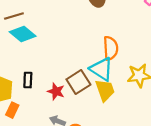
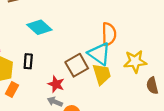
cyan diamond: (23, 34) -> (39, 27), moved
red star: (56, 91) -> (56, 84), moved

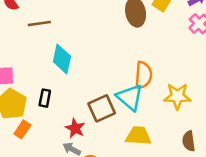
cyan diamond: (39, 27) -> (62, 59), turned 55
yellow star: (135, 61) -> (177, 96), moved
yellow trapezoid: (102, 74) -> (138, 136), moved, turned -75

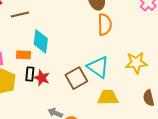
orange semicircle: (143, 75) -> (105, 25), moved
red star: (75, 128) -> (42, 78), moved
orange rectangle: (22, 129) -> (23, 55), moved, turned 64

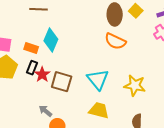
orange semicircle: (105, 25) -> (115, 41), turned 100
brown square: (76, 78) -> (62, 82), moved, turned 30

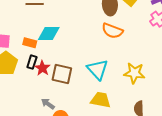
cyan diamond: (51, 40) -> (49, 34), turned 70

